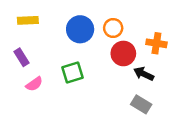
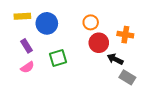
blue circle: (80, 29) -> (47, 23), moved
purple rectangle: (22, 57) -> (26, 46), moved
gray rectangle: (141, 104) -> (127, 77), moved

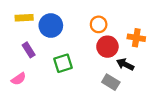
pink semicircle: (27, 67) -> (19, 79), moved
gray rectangle: (127, 77) -> (111, 82), moved

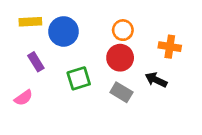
red circle: (107, 47) -> (120, 58), moved
gray rectangle: (111, 82) -> (121, 92), moved

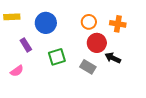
yellow rectangle: (30, 22) -> (12, 17), moved
orange cross: (170, 47) -> (118, 24), moved
red circle: (120, 58) -> (97, 43), moved

